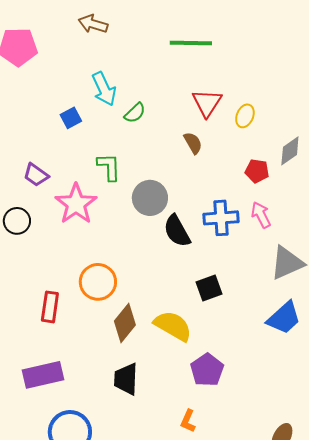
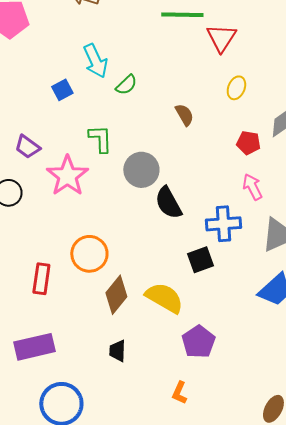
red triangle: (207, 103) -> (221, 38), moved
blue cross: (221, 218) -> (223, 224), moved
black trapezoid: (126, 379) -> (117, 351), size x0.7

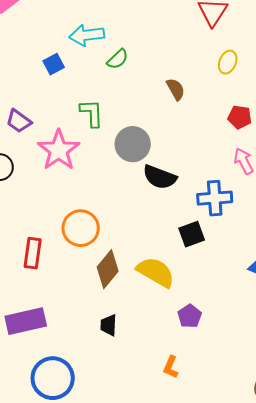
cyan arrow: (95, 61) -> (87, 35), turned 108
black semicircle: (168, 203) -> (160, 177), turned -40
purple pentagon: (198, 342) -> (190, 316), size x0.7

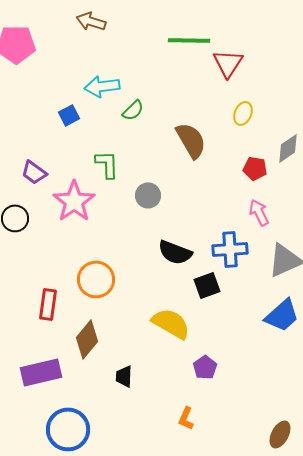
brown semicircle: (176, 89) -> (191, 140), size x1.6
gray circle: (133, 144) -> (148, 195), size x0.7
black semicircle: (160, 177) -> (175, 252), moved
brown diamond: (108, 269) -> (87, 339), moved

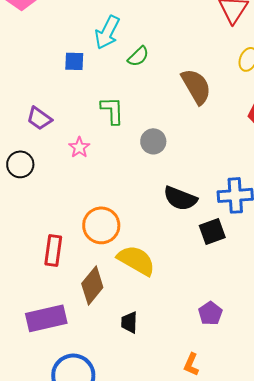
cyan arrow: (102, 86) -> (107, 32), turned -56
blue square: (69, 115) -> (74, 61), turned 30
pink star: (74, 201) -> (79, 147), size x0.5
yellow semicircle: (171, 323) -> (136, 260), moved

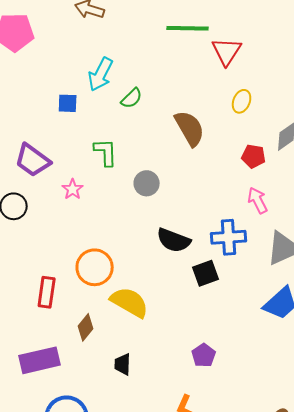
purple trapezoid: (39, 118) -> (33, 160), size x1.4
brown diamond: (92, 285) -> (86, 327), size x0.7

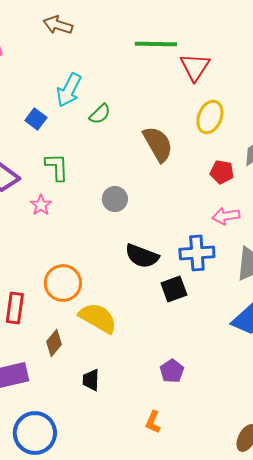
yellow ellipse: (242, 101) -> (210, 117), size x1.4
blue square: (68, 103) -> (36, 119), turned 35
green L-shape: (106, 152) -> (57, 167), moved
pink arrow: (258, 200) -> (226, 216), turned -72

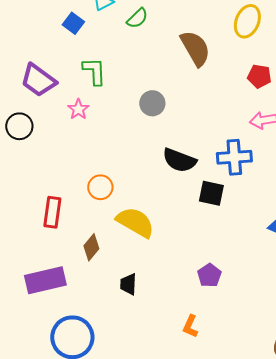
orange circle: (63, 283) -> (100, 187), size x0.7
black square: (174, 289) -> (211, 193), turned 32

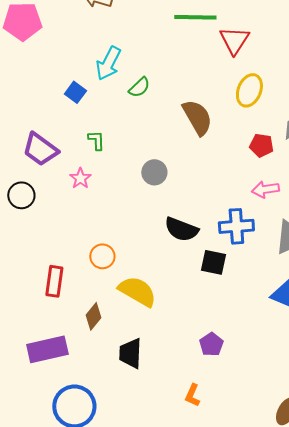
green L-shape: (94, 71) -> (96, 140), size x0.7
black trapezoid: (128, 284) -> (130, 353), size x1.4

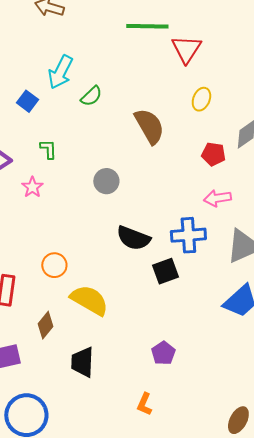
yellow ellipse: (249, 90) -> (201, 99), size x0.7
black square: (213, 262) -> (165, 271), turned -32

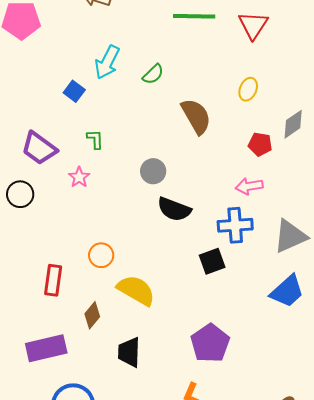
red triangle: (186, 49) -> (253, 25), moved
green semicircle: (91, 96) -> (153, 74), moved
pink arrow: (217, 198) -> (249, 186), moved
black semicircle: (133, 238) -> (174, 209), moved
purple pentagon: (163, 353) -> (210, 343), size x1.6

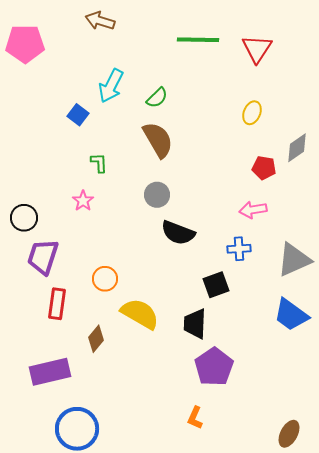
brown semicircle: (196, 116) -> (158, 140), moved
purple trapezoid: (39, 148) -> (43, 257), moved, turned 72
blue cross: (235, 225) -> (239, 249), size x0.7
blue trapezoid: (287, 291) -> (291, 315), turned 78
black trapezoid: (129, 352) -> (195, 324), moved

